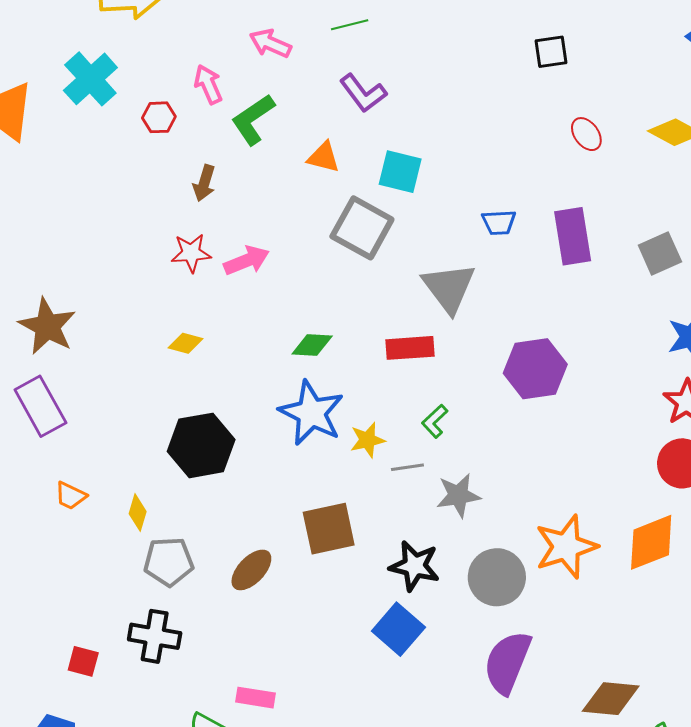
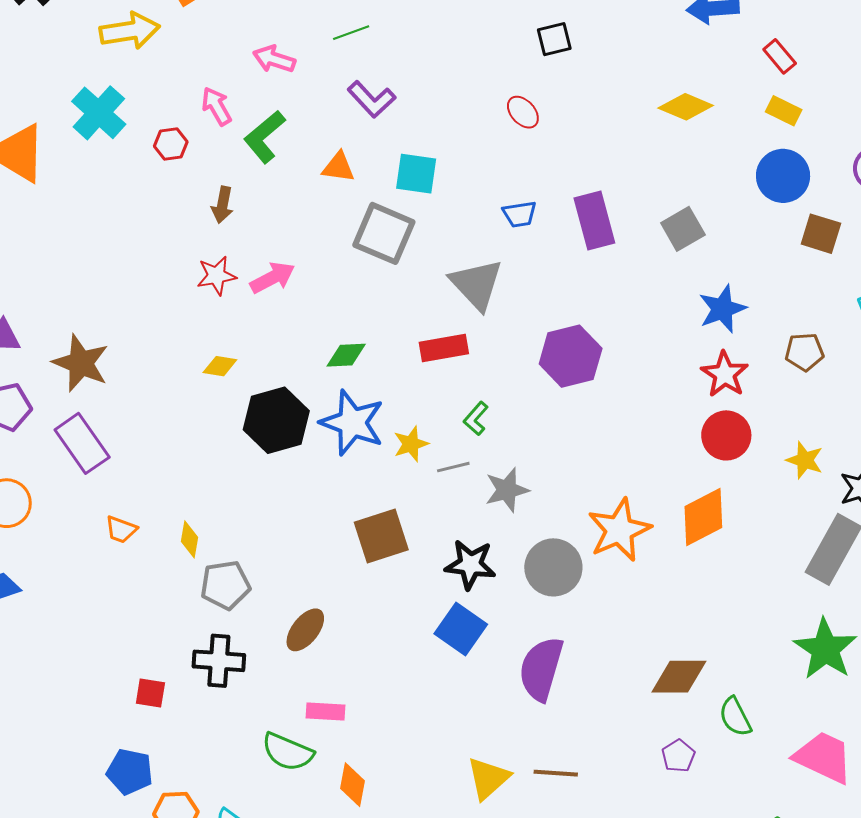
red ellipse: (586, 134) -> (523, 112), moved
black hexagon: (201, 445) -> (276, 420), moved
brown ellipse: (251, 570) -> (305, 630), moved
purple semicircle: (507, 662) -> (541, 669), moved

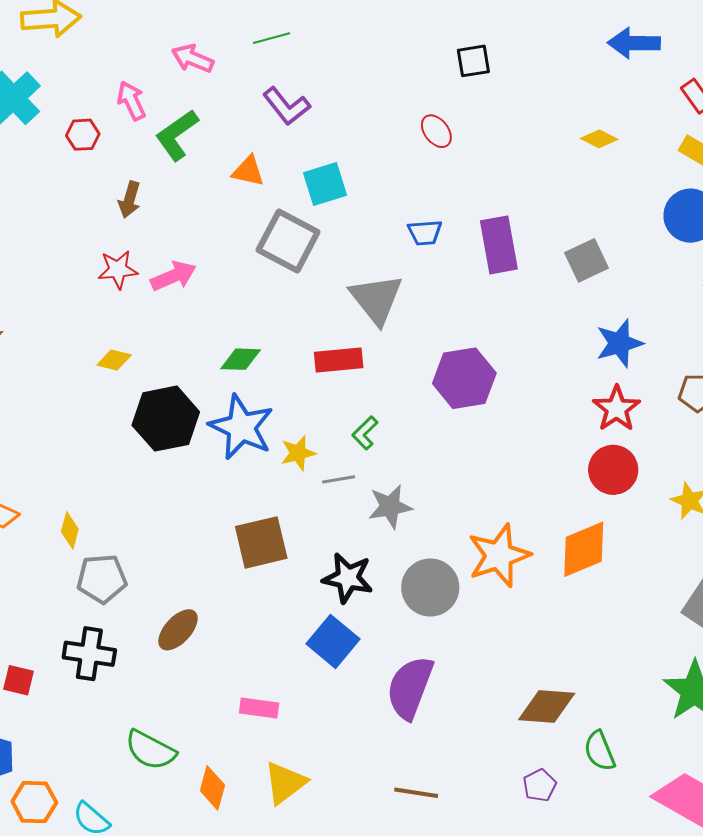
yellow diamond: (686, 107) -> (599, 139), size x0.7
cyan square: (416, 174) -> (325, 184), turned -30
pink rectangle: (326, 712) -> (259, 708), moved
yellow triangle: (488, 778) -> (285, 783), moved

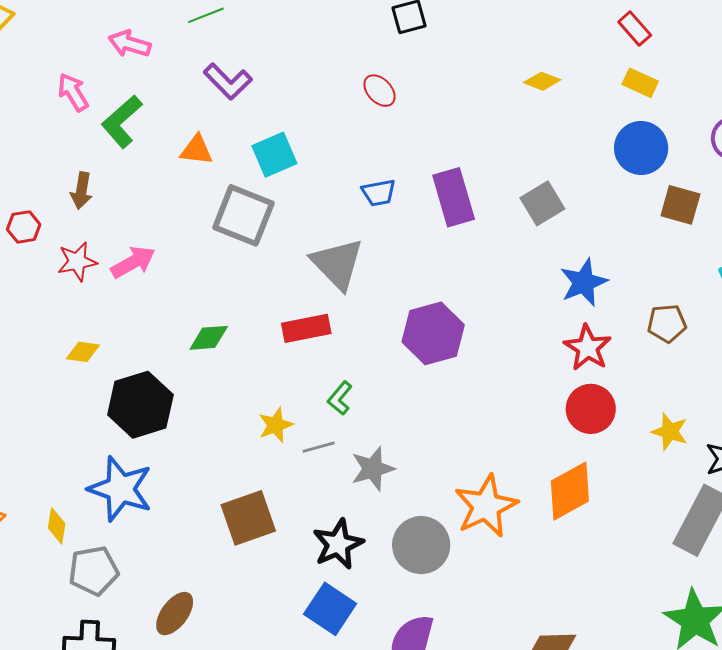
red hexagon: (83, 135) -> (24, 227), moved
blue star: (241, 427) -> (120, 489), moved
black star: (348, 578) -> (338, 544), turned -30

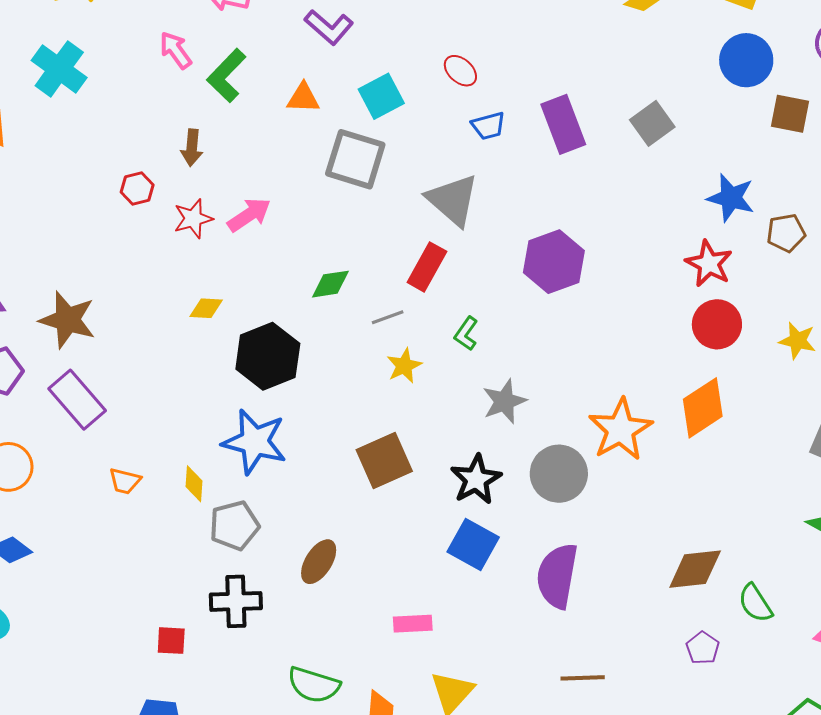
red ellipse: (380, 91) -> (460, 71), moved
blue star: (584, 282) -> (731, 198), moved, turned -30
red rectangle: (306, 328) -> (427, 267), turned -45
gray line: (319, 447) -> (388, 317), moved

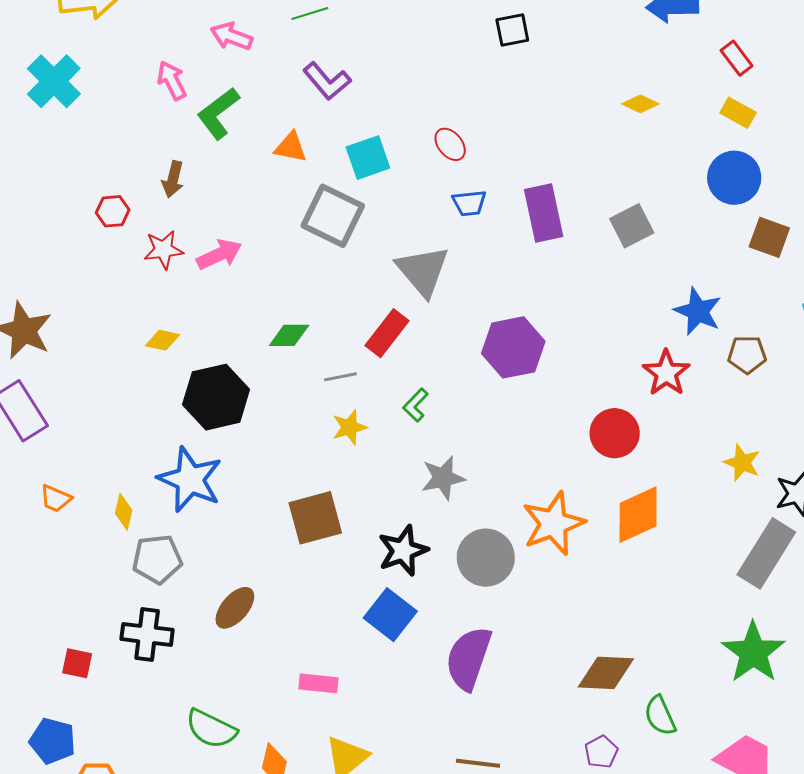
red circle: (717, 324) -> (615, 433), moved

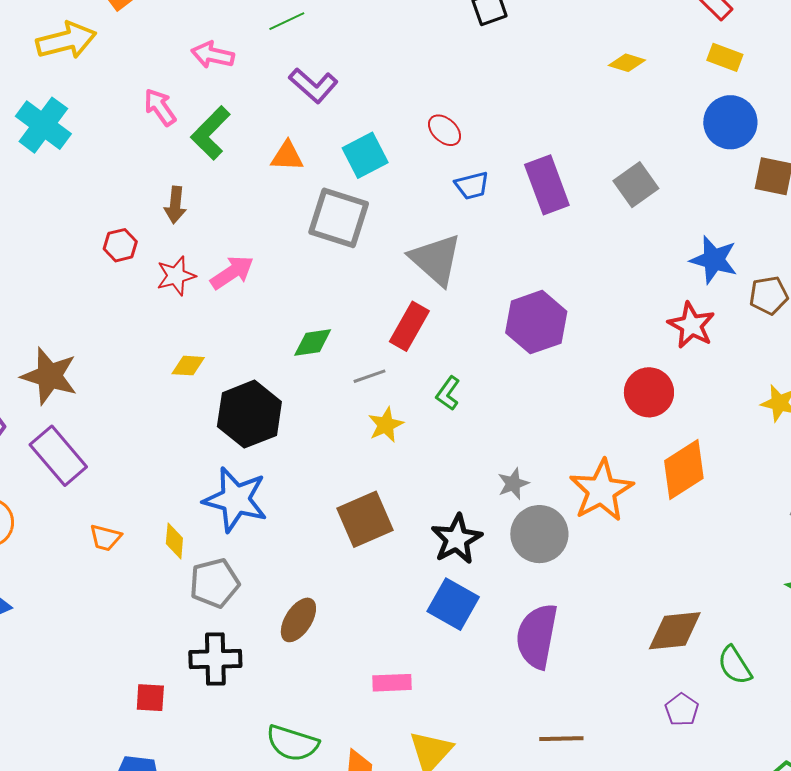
gray star: (443, 478) -> (513, 484), moved, size x0.7

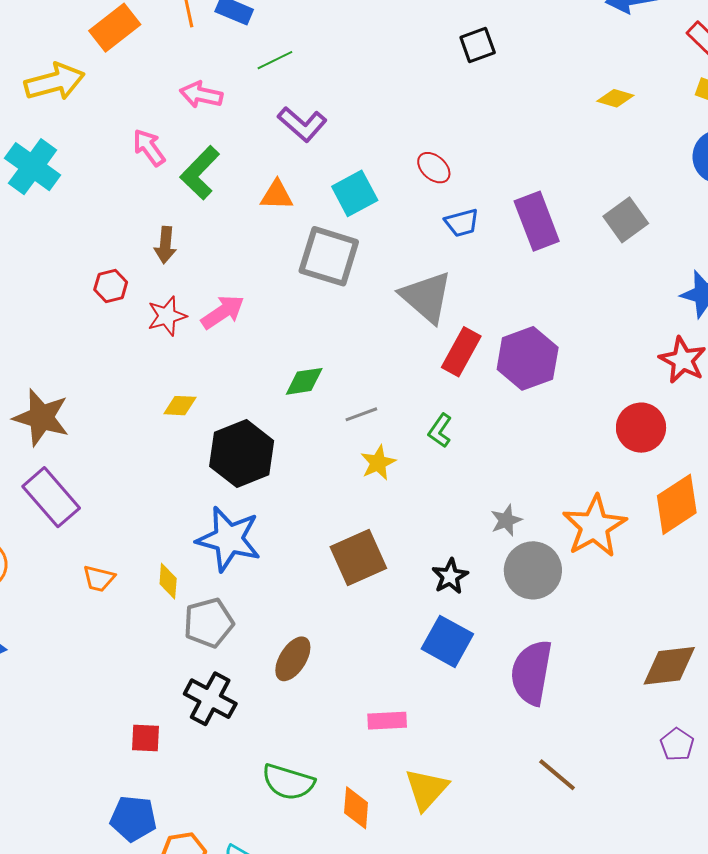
red rectangle: (409, 326) -> (461, 352), moved
black star: (457, 539) -> (450, 576), size x0.7
black cross: (215, 659) -> (210, 699), turned 30
brown line: (561, 739) -> (557, 775), turned 42

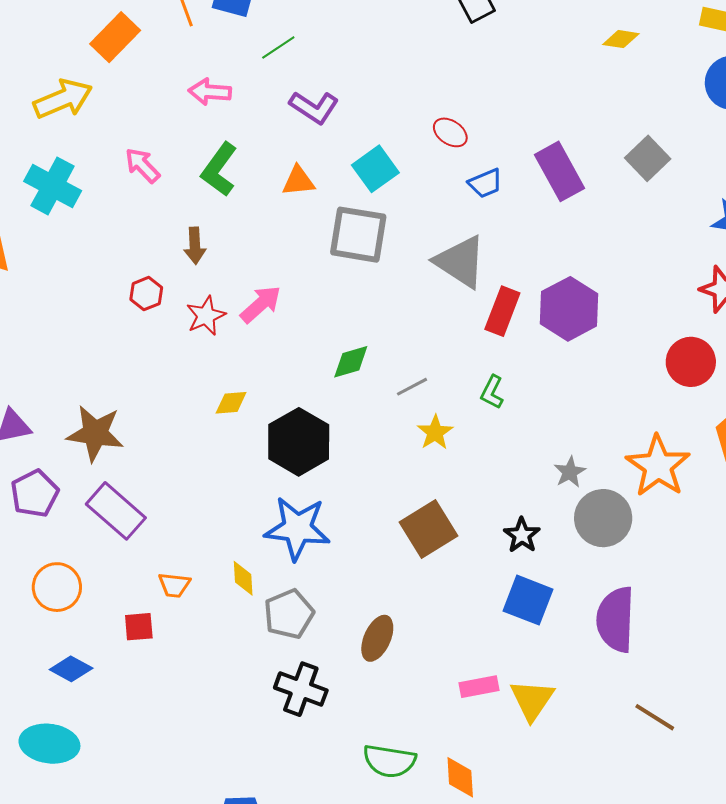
pink arrow: (149, 148) -> (142, 165), moved
red square: (146, 738) -> (139, 627), moved
yellow triangle: (426, 789) -> (532, 700), moved

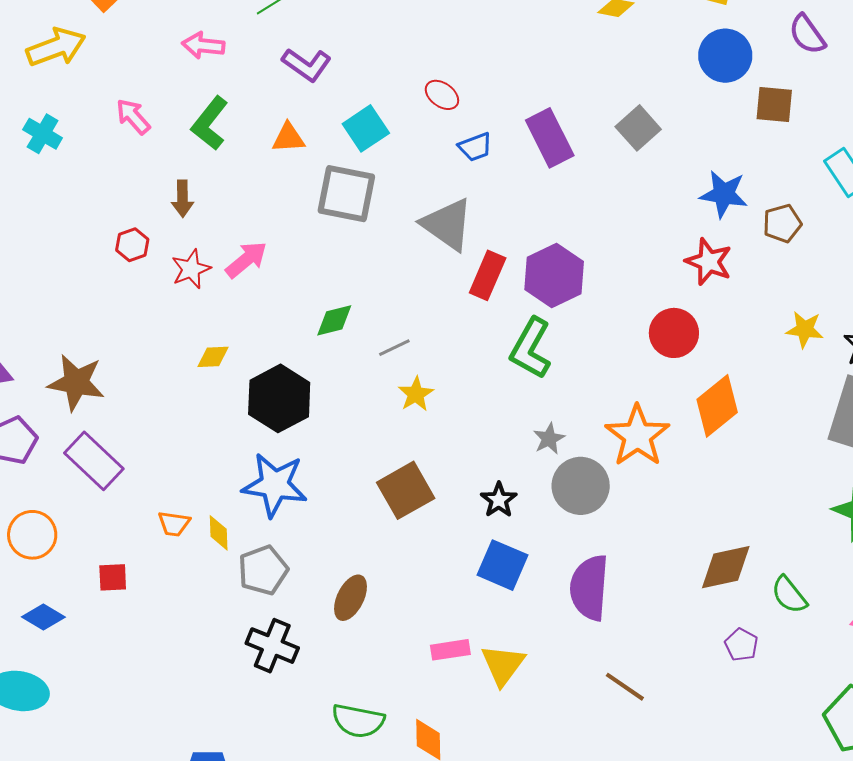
cyan cross: (53, 186) -> (43, 134), size x0.7
green L-shape: (492, 392) -> (531, 348), moved, size x1.8
orange trapezoid: (174, 585) -> (174, 524), moved

